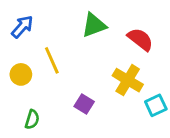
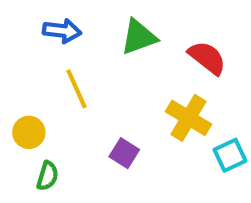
blue arrow: (22, 27) -> (62, 31), moved, turned 55
yellow circle: (21, 74) -> (29, 132), moved

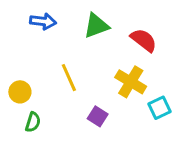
yellow line: (77, 89) -> (69, 78), moved
purple square: (124, 153) -> (98, 116), moved

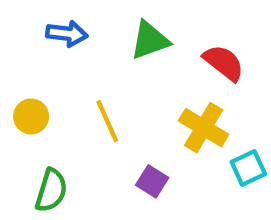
yellow circle: (20, 92) -> (31, 116), moved
green semicircle: (33, 122) -> (51, 190), size x1.4

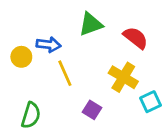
blue arrow: (67, 34) -> (49, 45), moved
yellow circle: (31, 116) -> (21, 57), moved

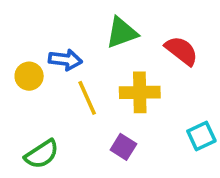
yellow cross: (123, 77) -> (140, 92), moved, turned -32
green semicircle: (31, 115) -> (42, 154), turned 40

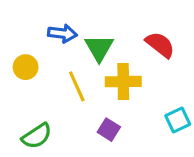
green triangle: (122, 33) -> (99, 48), moved, turned -40
blue arrow: (65, 60) -> (62, 33), moved

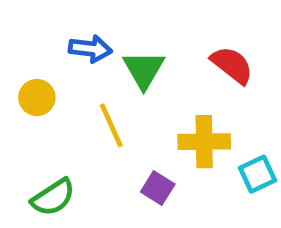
yellow cross: (123, 82) -> (204, 142), moved

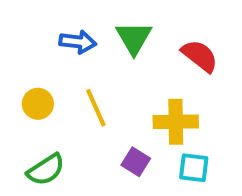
green triangle: (144, 70) -> (134, 38), moved
yellow circle: (37, 97) -> (38, 104), moved
cyan square: (258, 174) -> (194, 168), moved, turned 32

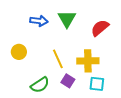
red semicircle: (200, 56) -> (100, 28), turned -78
yellow line: (96, 108) -> (58, 59), moved
green semicircle: (46, 170) -> (40, 85), moved

